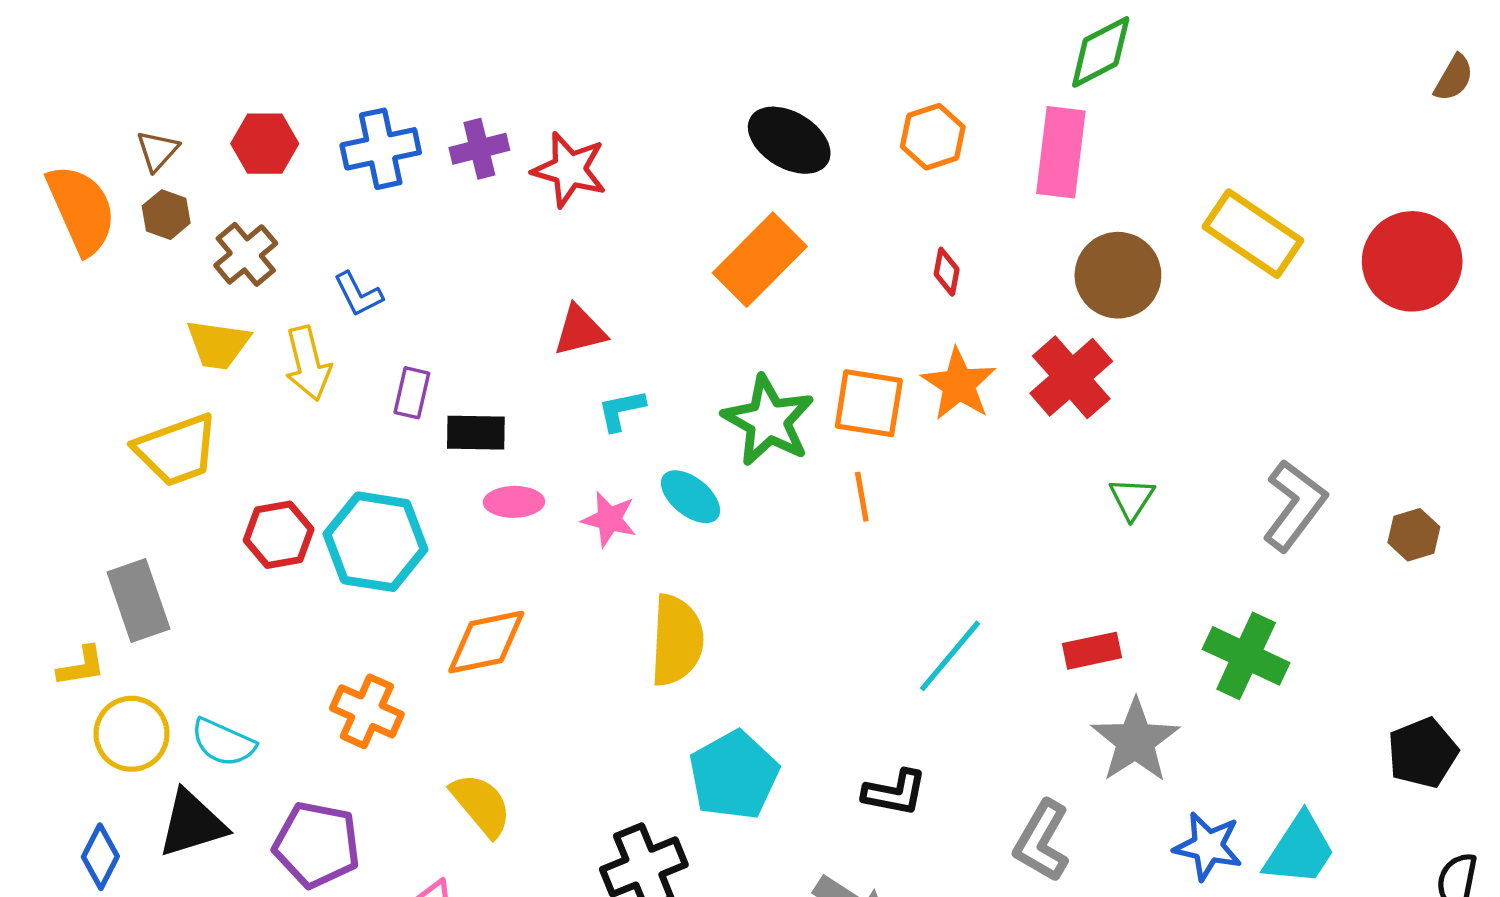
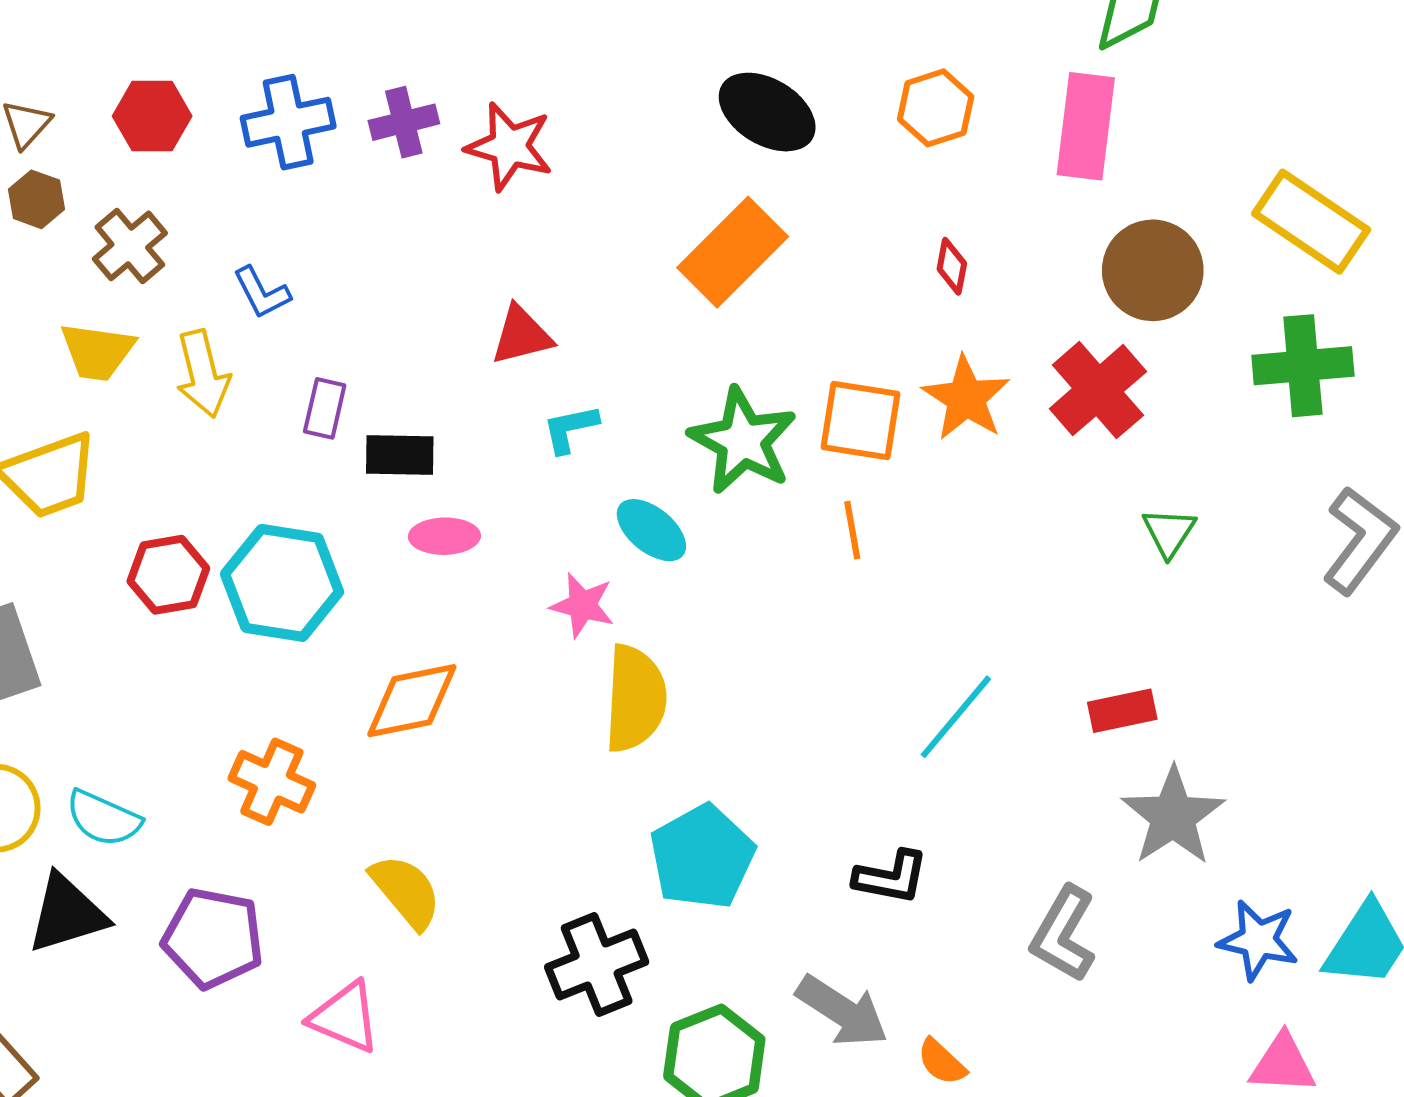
pink star: (609, 519) -> (582, 605), moved
green cross: (1246, 656) -> (1303, 366), moved, turned -30

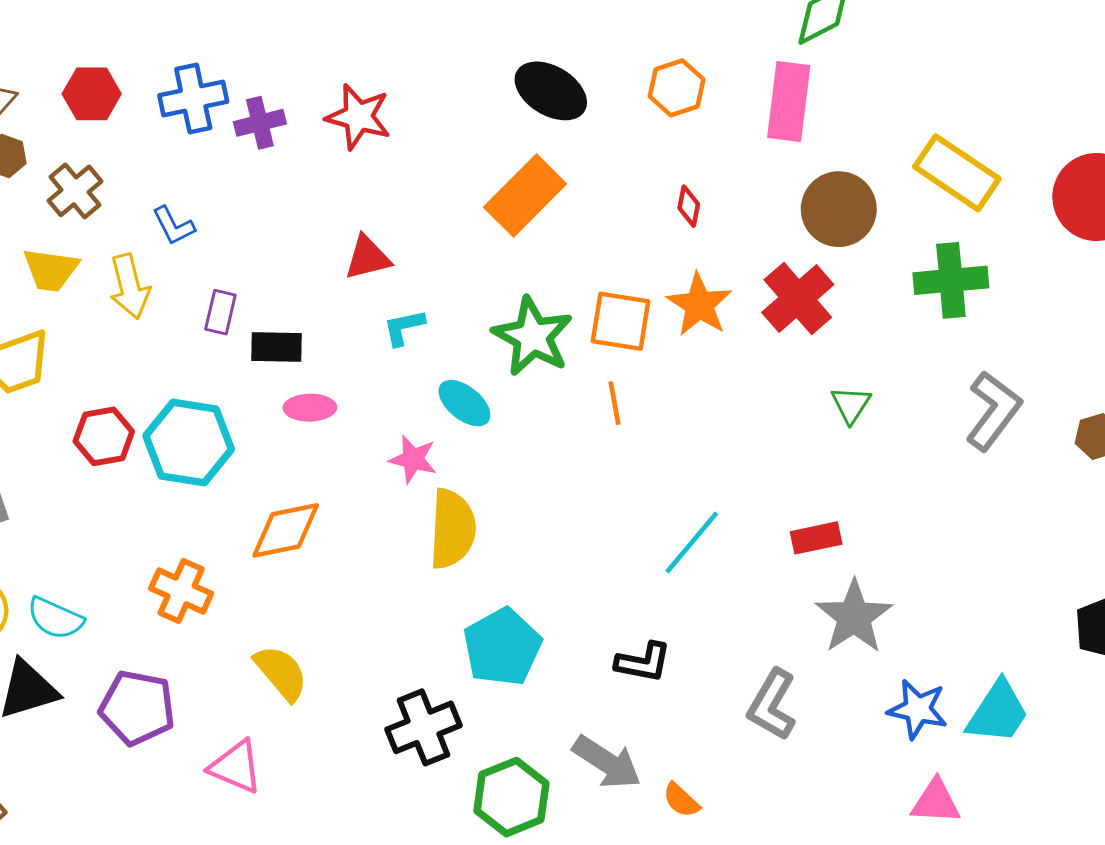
purple cross: (404, 122) -> (260, 123), moved

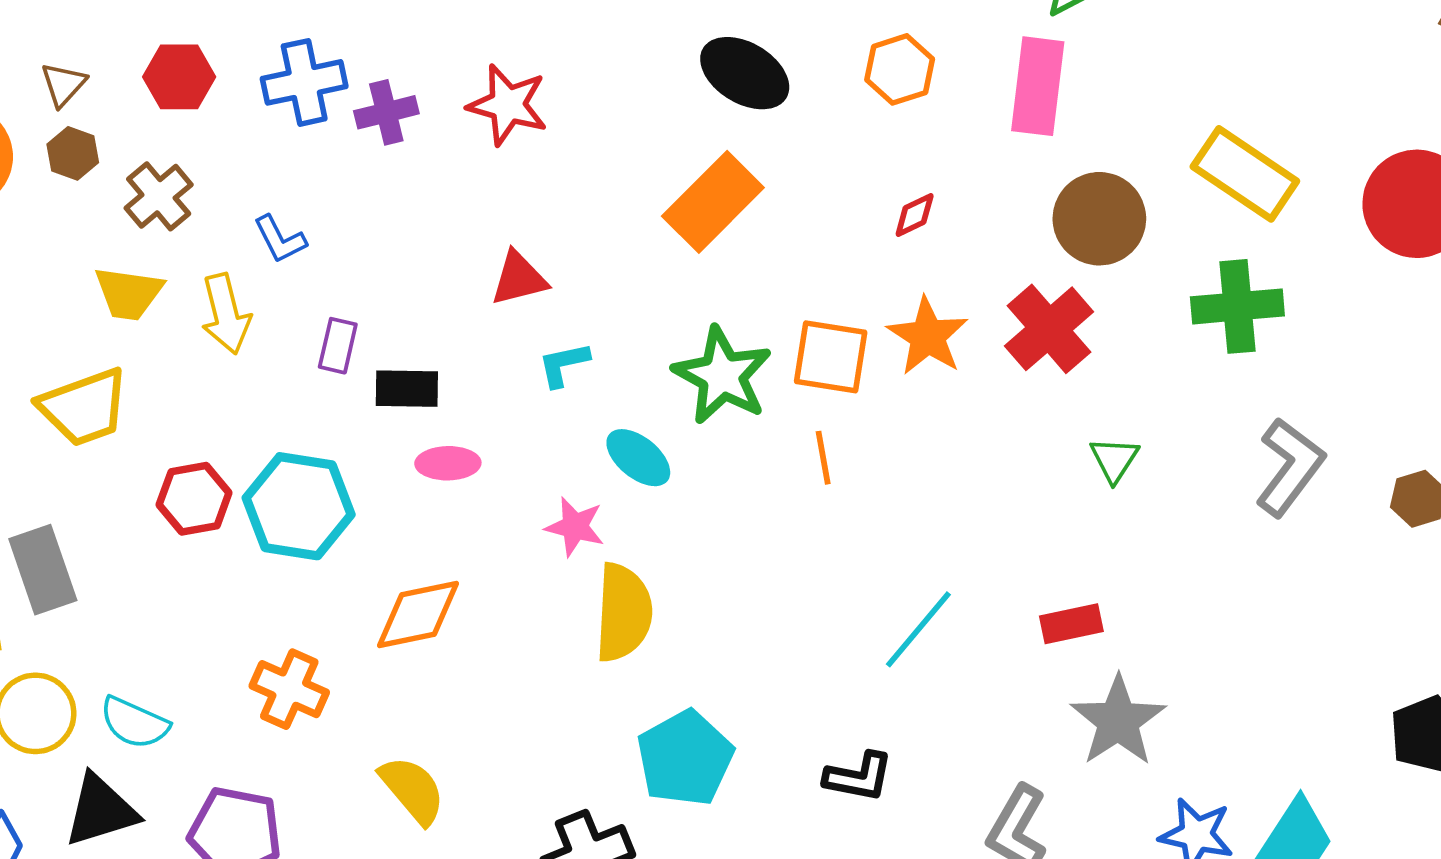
red diamond: (689, 206) -> (915, 215), turned 54

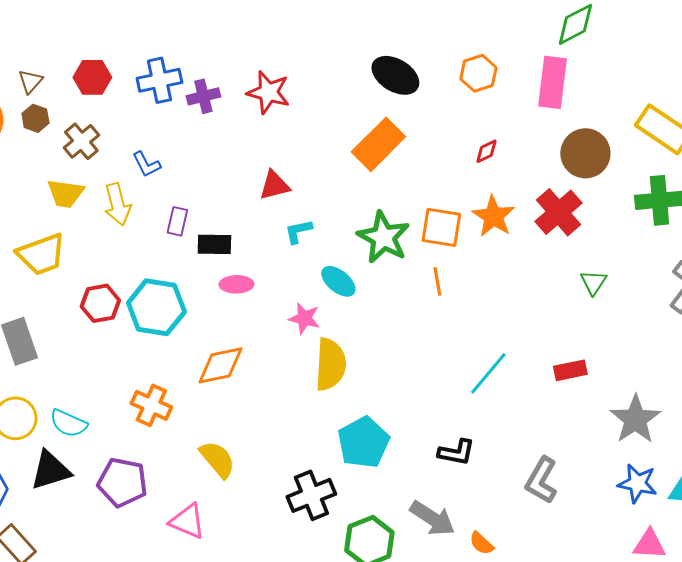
gray star: (1118, 721) -> (635, 419), moved

